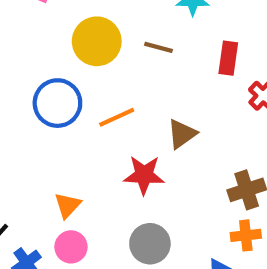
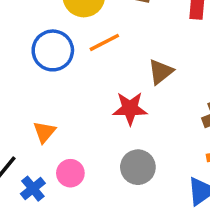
orange line: (117, 117) -> (104, 42), moved
orange triangle: (67, 205) -> (44, 132), moved

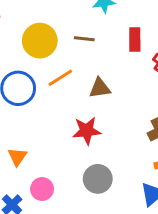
brown triangle: (161, 72) -> (100, 88), moved, turned 35

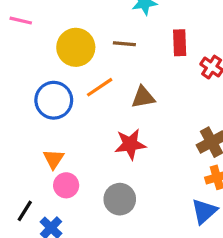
orange triangle: (17, 157) -> (54, 159), moved
gray circle: (98, 179) -> (120, 199), moved
pink circle: (42, 189) -> (66, 185), moved

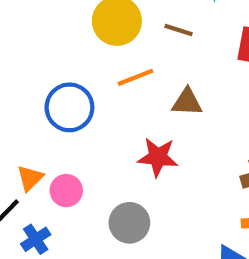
blue circle: (54, 100) -> (69, 107), moved
orange triangle: (54, 159) -> (30, 178), moved

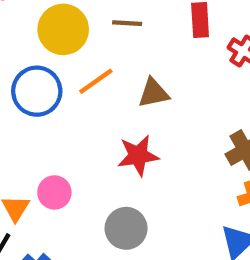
blue circle: (69, 107) -> (37, 91), moved
pink circle: (66, 191) -> (54, 192), moved

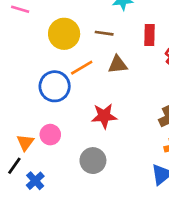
blue circle: (37, 91) -> (55, 86), moved
brown triangle: (154, 93) -> (118, 65), moved

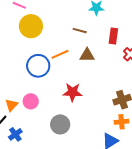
yellow circle: (64, 34) -> (31, 26), moved

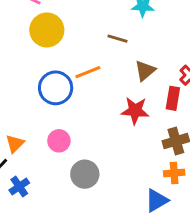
red rectangle: (113, 36) -> (173, 98), moved
brown triangle: (87, 55) -> (145, 71), moved, turned -42
red star: (72, 92) -> (135, 111), moved
pink circle: (31, 101) -> (59, 141), moved

